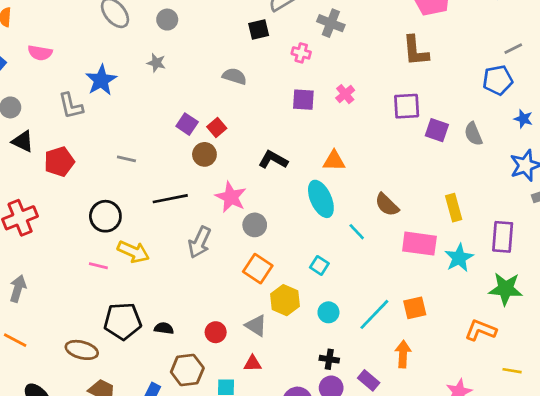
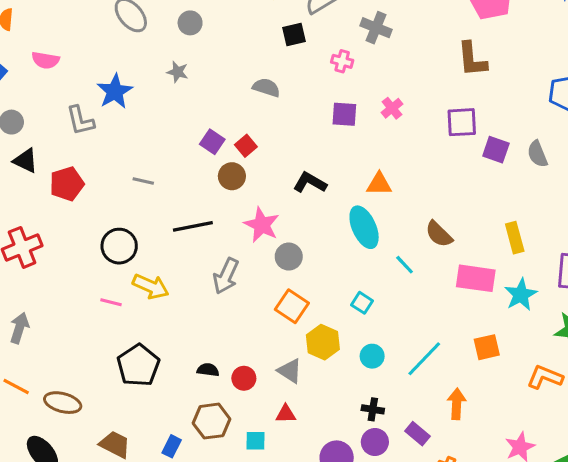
orange square: (415, 308) -> (487, 347), moved
black pentagon: (123, 321) -> (138, 365), turned -30
black semicircle: (164, 328) -> (208, 370), moved
brown ellipse: (82, 350) -> (63, 403), moved

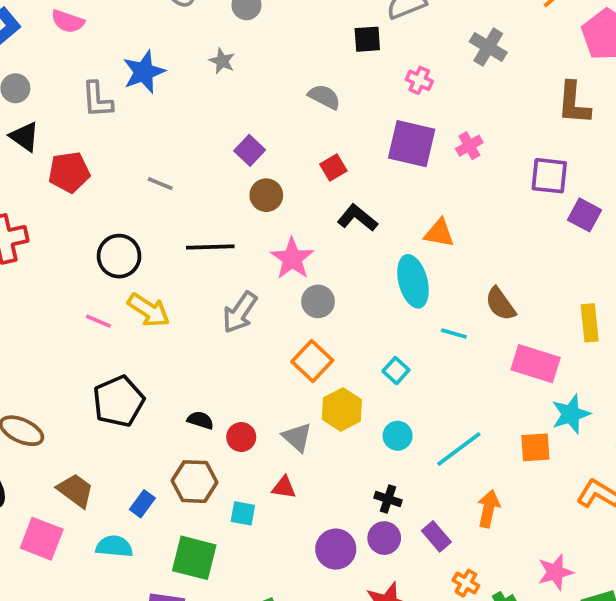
gray cross: (376, 28) -> (488, 47), moved
purple square: (344, 114) -> (412, 144), size x1.5
red square: (246, 146) -> (333, 167), moved
cyan line: (405, 265) -> (454, 334), turned -40
cyan star: (521, 295) -> (571, 414), moved

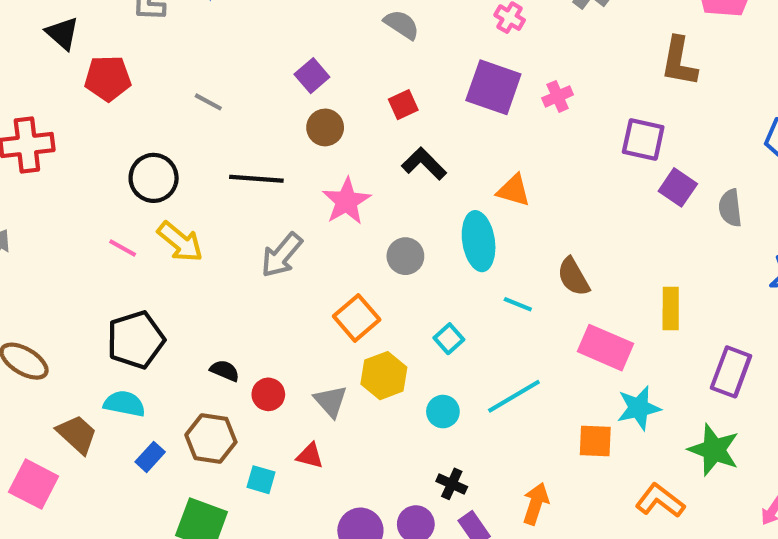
gray circle: (318, 301) -> (405, 256), moved
cyan line: (459, 449) -> (514, 396), moved
black cross: (388, 499) -> (452, 484), moved
cyan semicircle: (114, 546) -> (124, 404), moved

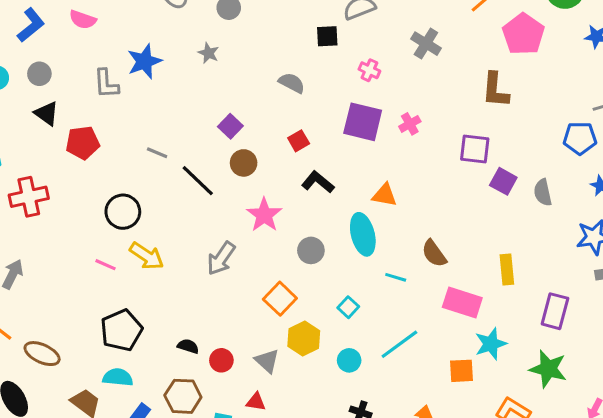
black line: (256, 179) -> (198, 181), moved, turned 45

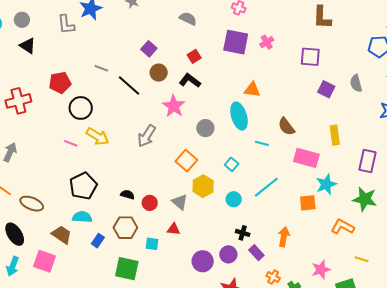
red pentagon: (83, 143) -> (60, 83), moved
purple square: (503, 181) -> (326, 89), moved
black L-shape: (318, 182) -> (190, 81), moved

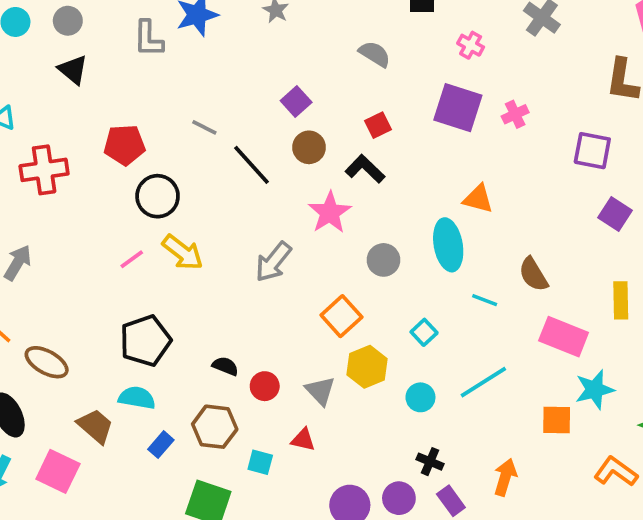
pink line: (71, 143) -> (132, 259), turned -64

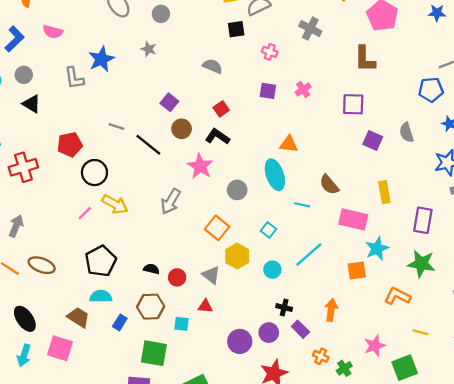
purple square: (458, 108) -> (268, 91), size x0.6
brown ellipse: (47, 362) -> (42, 265), moved

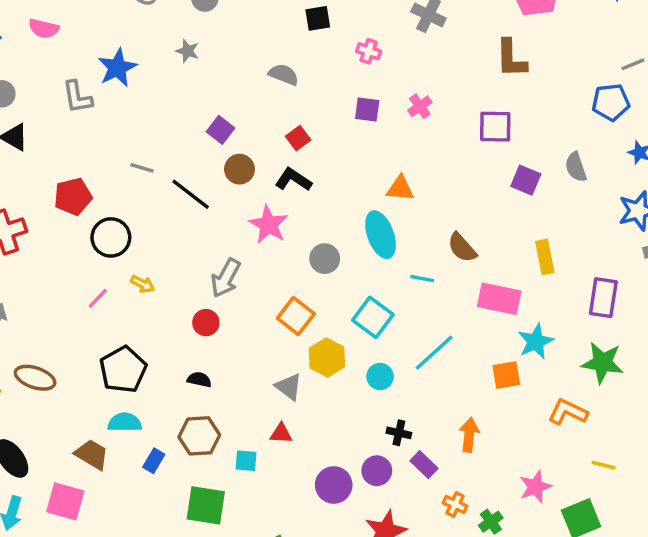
yellow arrow: (115, 204) -> (143, 284), size x0.6
cyan square: (268, 230) -> (373, 317), size x1.6
red circle: (177, 277) -> (206, 323), moved

